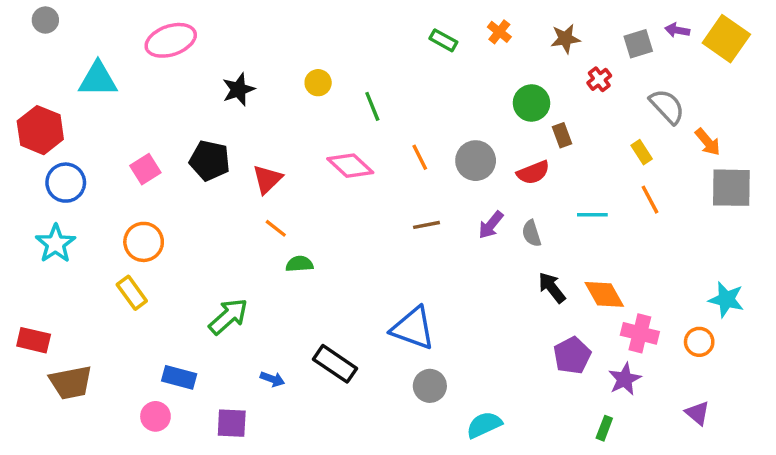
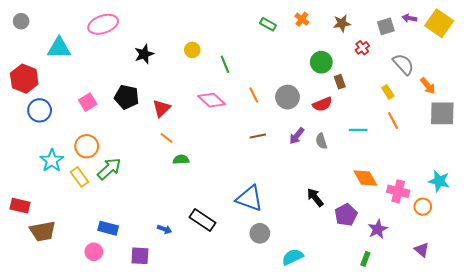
gray circle: (45, 20) -> (21, 21), moved
cyan star: (56, 244) -> (52, 161), moved
black arrow: (552, 288) -> (315, 197), moved
green arrow: (228, 316) -> (109, 169), moved
pink cross: (640, 333) -> (398, 191), moved

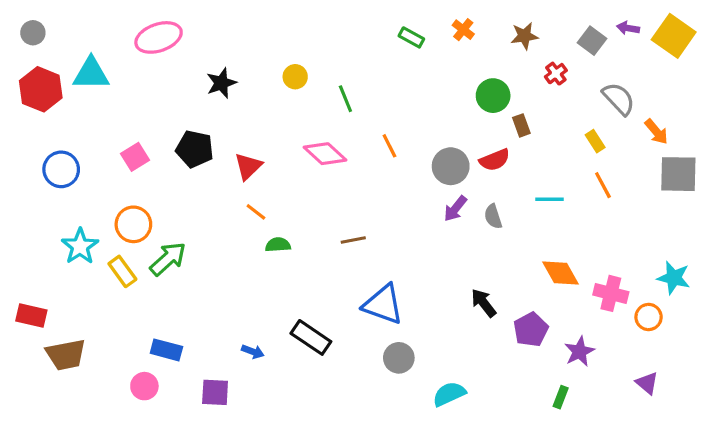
gray square: (386, 26) -> (592, 41), turned -36
red hexagon: (24, 79) -> (41, 89), moved
gray circle: (287, 97) -> (451, 166), moved
brown line: (258, 136) -> (353, 240), moved

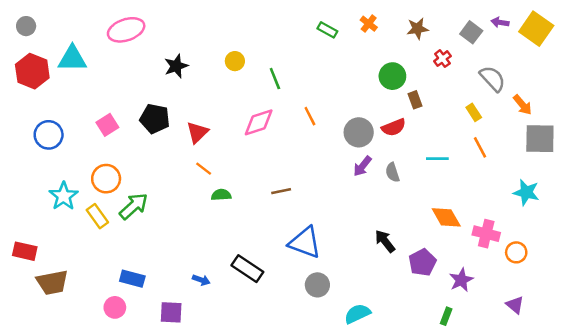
pink diamond: (325, 154) -> (259, 122), turned -60
cyan star: (674, 278) -> (526, 192), moved

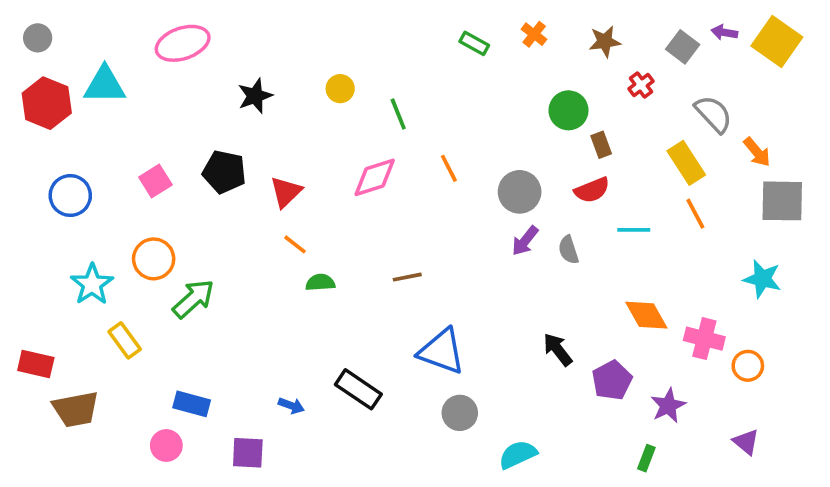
yellow rectangle: (474, 112) -> (686, 163), size x1.6
red semicircle: (394, 127) -> (592, 190), moved
yellow rectangle: (97, 216) -> (125, 340), moved

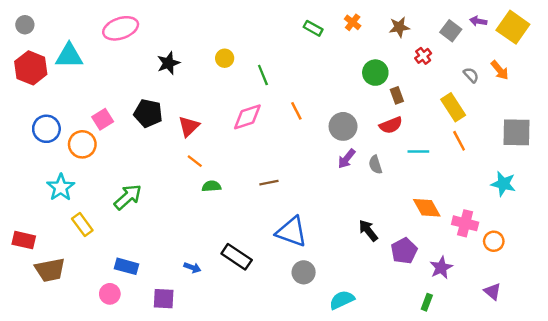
gray semicircle: (713, 114) -> (471, 75), size x0.6
orange arrow: (757, 152) -> (500, 70), moved
orange circle: (154, 259) -> (82, 144), moved

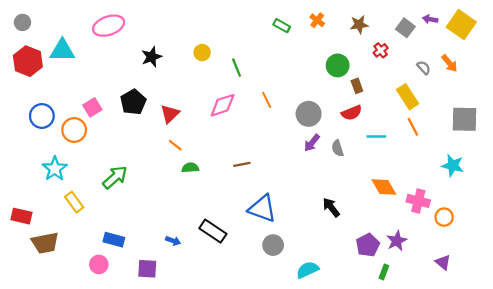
black pentagon: (148, 113) -> (133, 102), turned 30
purple pentagon: (404, 251) -> (368, 245), moved

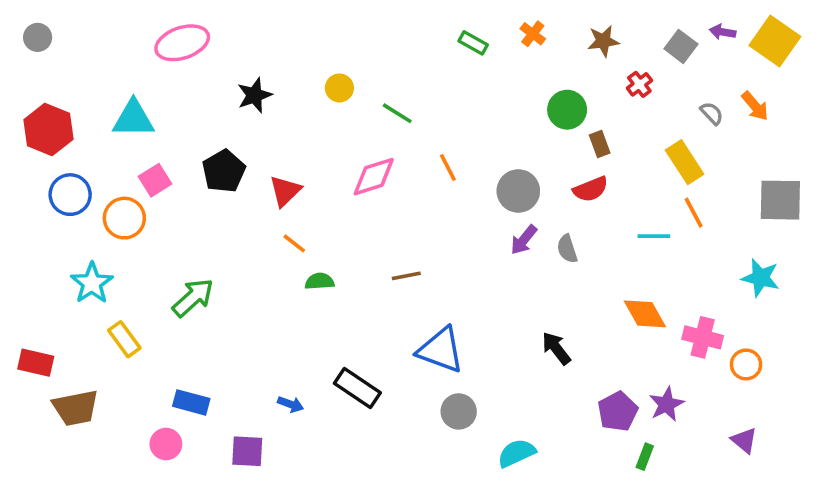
cyan triangle: (62, 50) -> (133, 119), moved
red hexagon: (28, 61) -> (48, 130), moved
green line: (237, 68) -> (397, 113), turned -36
cyan line: (376, 136) -> (654, 236), moved

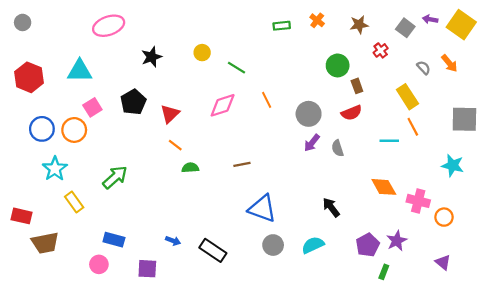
green rectangle: (473, 43) -> (282, 26), turned -35
blue circle: (70, 195) -> (42, 129), moved
black rectangle: (357, 388) -> (213, 250), moved
cyan semicircle: (517, 453) -> (313, 245), moved

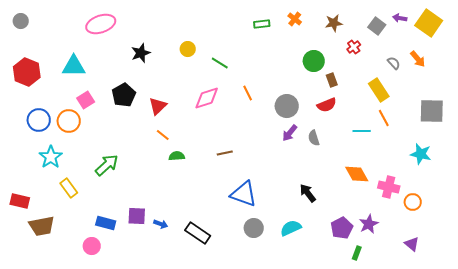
purple square: (147, 269) -> (137, 216), moved

